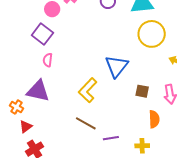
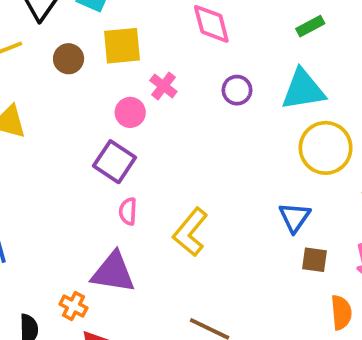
blue triangle: (117, 66) -> (295, 217), moved, size x0.7
yellow L-shape: (88, 90) -> (190, 232), moved

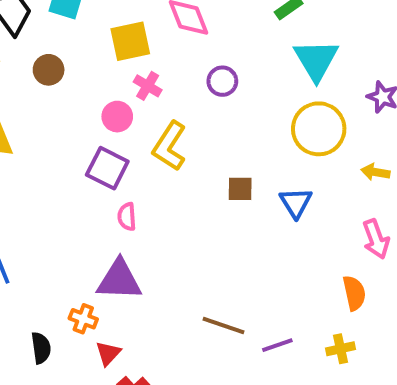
yellow square: (122, 46) -> (130, 41), moved
cyan triangle: (303, 90) -> (316, 60), moved, turned -45
yellow L-shape: (190, 232) -> (170, 146), moved
brown square: (314, 260) -> (240, 189), moved

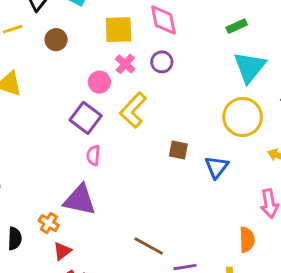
purple circle: (222, 81) -> (162, 62), moved

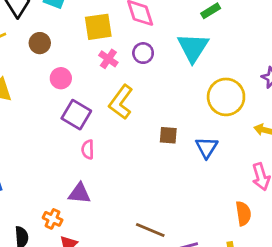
cyan triangle: (250, 67) -> (193, 48), moved
pink circle: (99, 82) -> (61, 78), moved
purple triangle: (80, 200) -> (80, 193), size x0.7

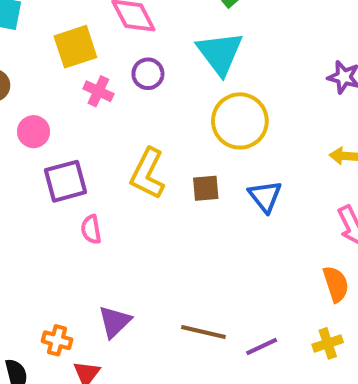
yellow circle: (226, 97) -> (240, 121), moved
yellow L-shape: (121, 102) -> (148, 174), moved
purple square: (76, 115) -> (66, 181), turned -36
purple triangle: (80, 193) -> (115, 322), moved, turned -40

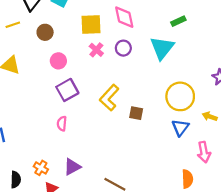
yellow circle: (240, 121) -> (180, 96), moved
purple square: (66, 181) -> (67, 90), turned -30
blue triangle: (265, 196) -> (180, 128), moved
pink semicircle: (91, 229) -> (62, 124), moved

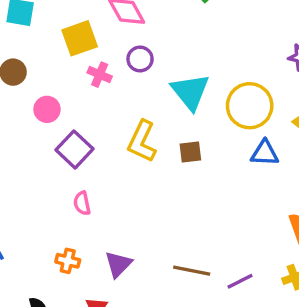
cyan triangle: (162, 48) -> (190, 92), moved
blue triangle: (180, 128) -> (265, 153), turned -48
orange cross: (41, 168) -> (68, 261), moved

